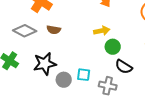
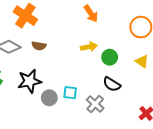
green circle: (113, 47) -> (110, 57), moved
gray cross: (108, 86) -> (95, 104), turned 30

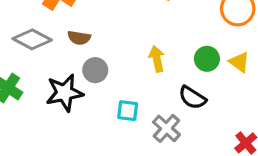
yellow arrow: (89, 47) -> (157, 59), moved, turned -91
green circle: (110, 57) -> (207, 59), moved
gray circle: (49, 98) -> (95, 70), moved

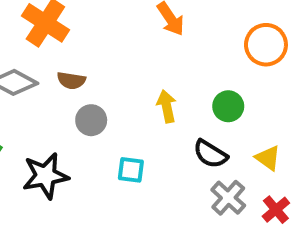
yellow triangle: (239, 62) -> (268, 158), moved
black star: (65, 93) -> (45, 176), moved
gray cross: (166, 128) -> (228, 198), moved

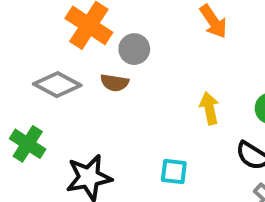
gray circle: (91, 120) -> (134, 49), moved

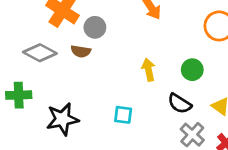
green cross: (28, 144) -> (19, 95), turned -35

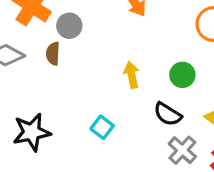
brown semicircle: (81, 51) -> (53, 54), turned 84
cyan square: (123, 115) -> (102, 127), turned 30

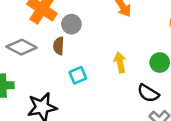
cyan square: (102, 127) -> (78, 75), moved, turned 30

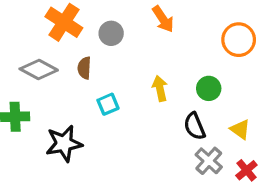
gray circle: (71, 24) -> (111, 33), moved
black semicircle: (148, 93) -> (195, 126), turned 35

